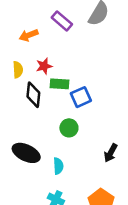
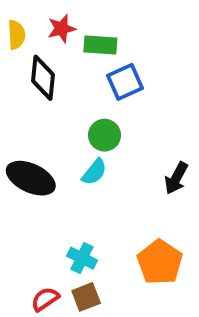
green rectangle: (59, 84) -> (100, 45), moved
cyan semicircle: (58, 166) -> (94, 172), moved, turned 42

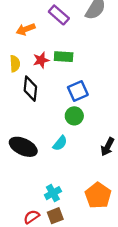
green rectangle: (100, 45) -> (64, 57), moved
green circle: (105, 135) -> (74, 116), moved
cyan cross: (82, 258) -> (53, 193), turned 35

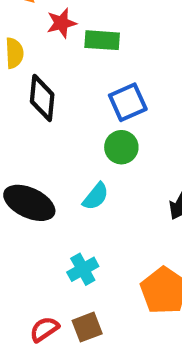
red star: (41, 60) -> (61, 23), moved
cyan cross: (53, 193) -> (83, 269), moved

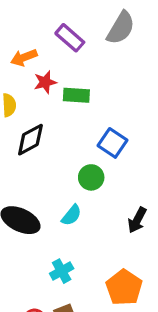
black diamond: (42, 98) -> (30, 140), turned 56
blue square: (128, 102) -> (113, 143), moved, turned -32

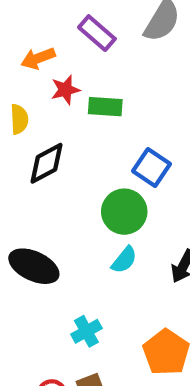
green circle: (91, 177) -> (124, 212), size x1.4
cyan semicircle: (71, 215) -> (124, 260), moved

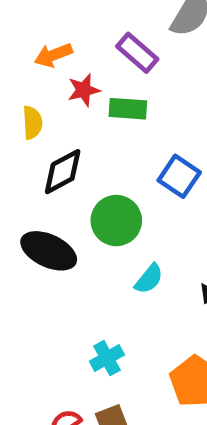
purple rectangle: (97, 33) -> (137, 53), moved
green circle: (124, 212) -> (116, 221), moved
black ellipse: (34, 266) -> (49, 251), moved

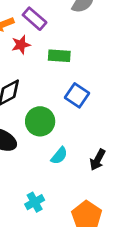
purple rectangle: (137, 53) -> (35, 19), moved
green rectangle: (128, 109) -> (59, 56), moved

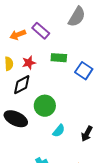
red star: (21, 45) -> (29, 63), moved
blue square: (77, 95) -> (84, 71), moved

